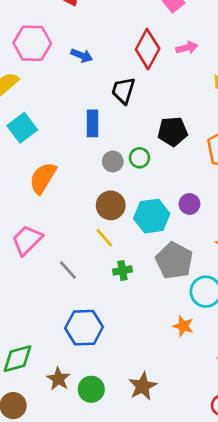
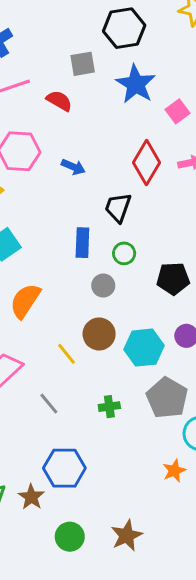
black pentagon: (173, 131) -> (173, 279), moved
green circle: (139, 158) -> (124, 253), moved
yellow line: (104, 238) -> (67, 354), moved
orange star: (183, 326) -> (174, 471), turned 30
brown star: (58, 379) -> (31, 497), moved

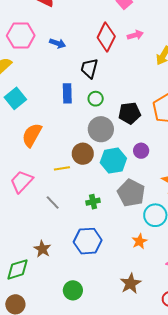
gray circle: (103, 286) -> (101, 129), moved, size x1.6
yellow line: (67, 354) -> (62, 168), turned -56
blue hexagon: (64, 468) -> (88, 241), moved
brown star: (31, 497) -> (42, 249), moved
brown star: (127, 535) -> (131, 283), moved

